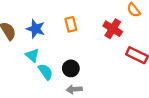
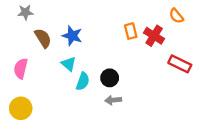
orange rectangle: (71, 24) -> (131, 31), moved
cyan semicircle: (46, 72) -> (83, 81), turned 56

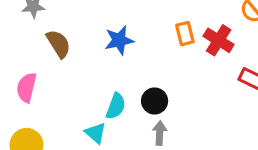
blue star: (72, 36) -> (119, 40), moved, turned -30
cyan triangle: (69, 64) -> (96, 133), moved
gray arrow: (113, 100) -> (160, 133), turned 98

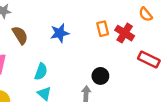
black circle: (155, 101) -> (100, 76), moved
cyan semicircle: (116, 106) -> (41, 72), moved

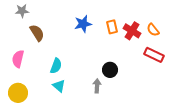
orange semicircle: (146, 14) -> (153, 30), moved
blue star: (60, 33) -> (83, 24), moved

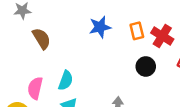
pink semicircle: (18, 59) -> (35, 88), moved
black circle: (110, 70) -> (146, 66), moved

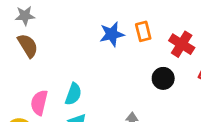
orange rectangle: (137, 31) -> (143, 31), moved
brown semicircle: (41, 39) -> (28, 46), moved

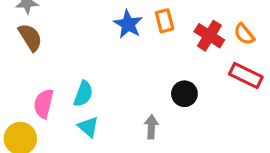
blue star: (112, 34) -> (128, 24), turned -30
black circle: (163, 78) -> (184, 94), moved

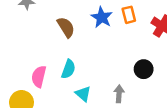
brown semicircle: (30, 37) -> (66, 27), moved
cyan triangle: (88, 127) -> (83, 94), moved

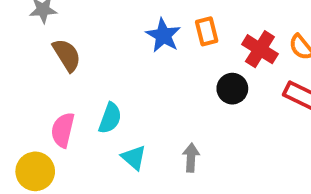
brown semicircle: (66, 27) -> (67, 55), moved
black circle: (144, 69) -> (232, 89), moved

